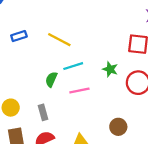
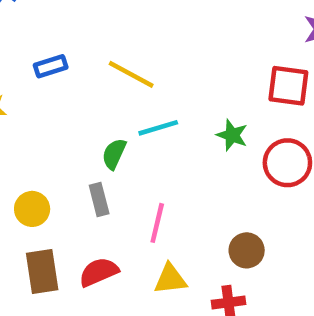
pink line: (79, 91) -> (157, 223), moved, turned -66
gray rectangle: (43, 112) -> (99, 199), moved

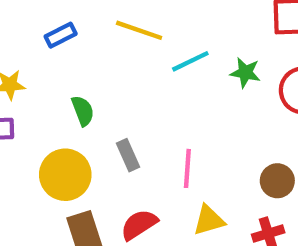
cyan line: (158, 128) -> (190, 61), moved
green semicircle: (114, 154) -> (83, 111), moved, turned 144
yellow circle: (32, 209) -> (65, 175), size x1.5

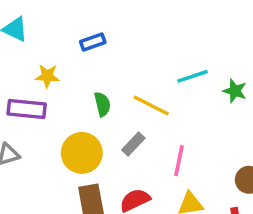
yellow line: (139, 30) -> (151, 105), moved
gray rectangle: (128, 155) -> (133, 144), turned 60

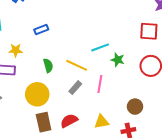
green star: (235, 91) -> (118, 60), moved
gray rectangle: (133, 144) -> (75, 88), moved
pink line: (179, 161) -> (100, 84), moved

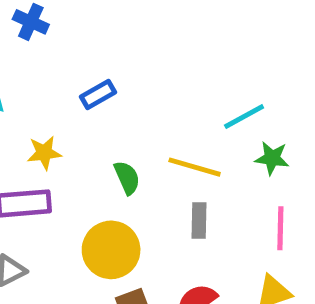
green star: (118, 60) -> (272, 158), moved
pink line: (100, 84) -> (280, 228), moved
gray rectangle: (75, 88) -> (199, 220), turned -32

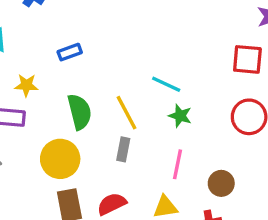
cyan line: (244, 116) -> (166, 84), turned 44
yellow line: (195, 167) -> (127, 113), turned 36
green semicircle: (127, 178) -> (80, 112), size x1.5

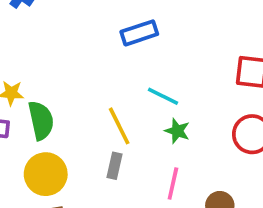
blue rectangle: (70, 52) -> (139, 33), moved, size x1.4
green semicircle: (80, 112) -> (41, 120), moved

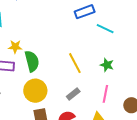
cyan line: (163, 96) -> (105, 29), moved
gray rectangle: (114, 166) -> (73, 94), moved, turned 40

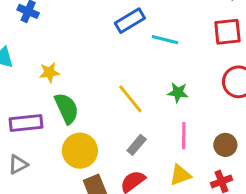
yellow star: (15, 47) -> (49, 72), moved

